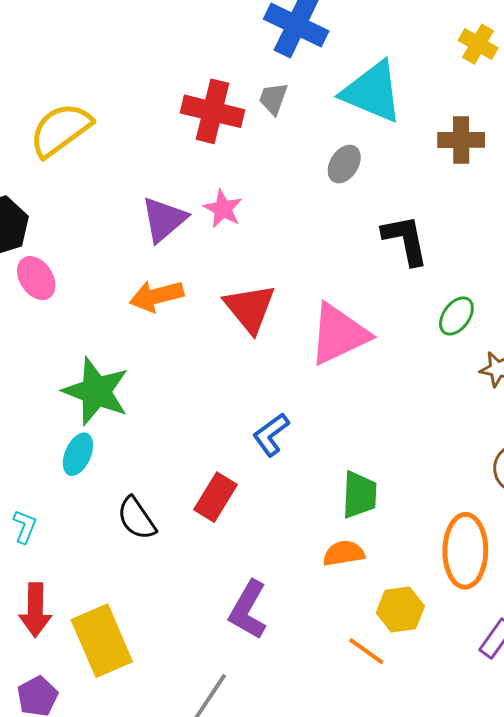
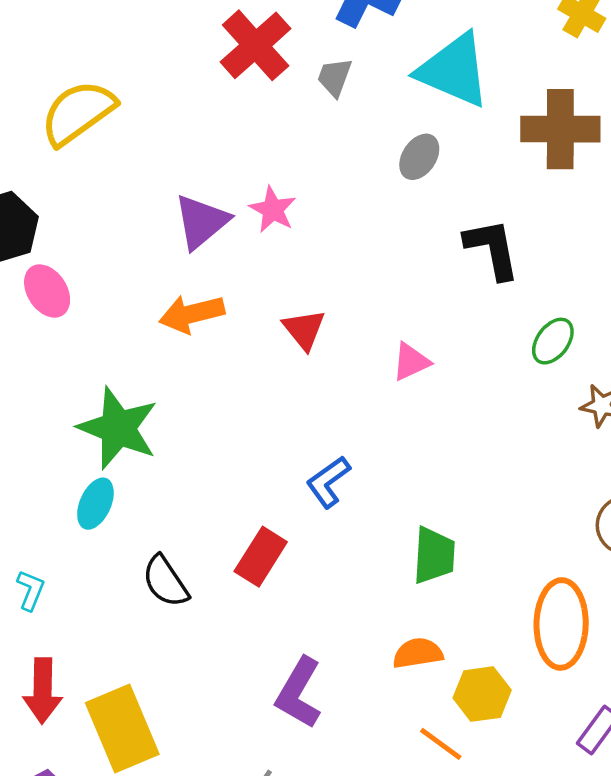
red cross: (212, 111) -> (256, 45), moved, turned 34
brown cross: (461, 140) -> (560, 129), size x1.4
red triangle: (250, 308) -> (304, 330), size x0.7
pink triangle: (339, 334) -> (411, 362), size x0.5
orange semicircle: (344, 553) -> (418, 653), moved

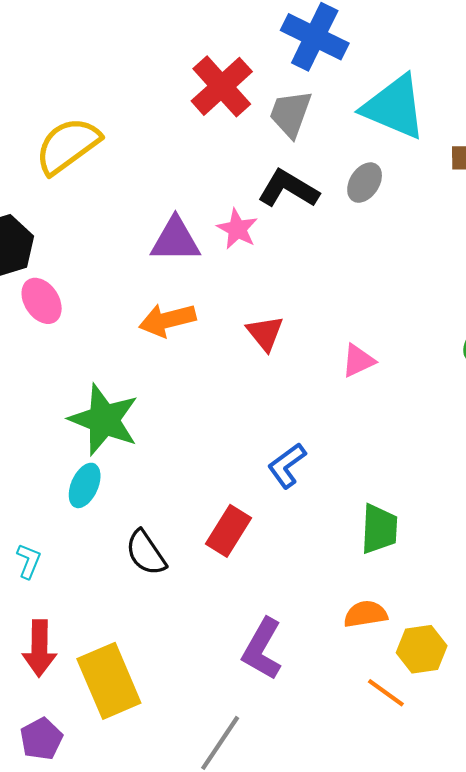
gray trapezoid: (335, 77) -> (291, 114), size x1.4
purple triangle: (201, 222) -> (175, 240), turned 40
black L-shape: (492, 249) -> (288, 189), moved, turned -48

